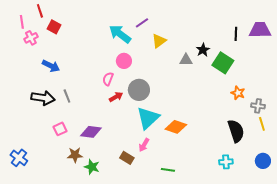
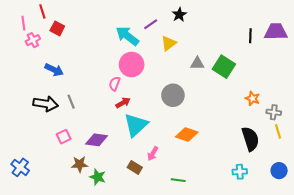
black star: (203, 50) -> (179, 15), moved
pink circle: (124, 61) -> (132, 65), size x1.5
green square: (223, 63) -> (224, 67), moved
gray circle: (139, 90) -> (173, 95), moved
cyan triangle: (148, 118) -> (136, 125), moved

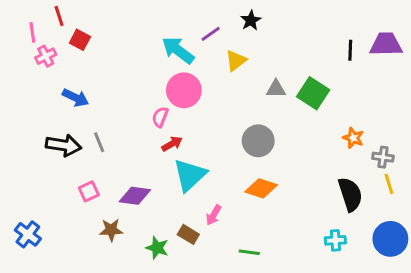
gray circle: (173, 95) -> (258, 141), moved
blue circle: (279, 171) -> (390, 239), size x1.5
green star: (98, 177) -> (157, 248), moved

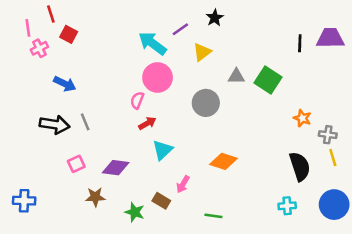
gray circle: (258, 141) -> (206, 103), moved
cyan triangle: (190, 175) -> (163, 150), size x0.7
blue cross: (28, 234) -> (24, 201), turned -35

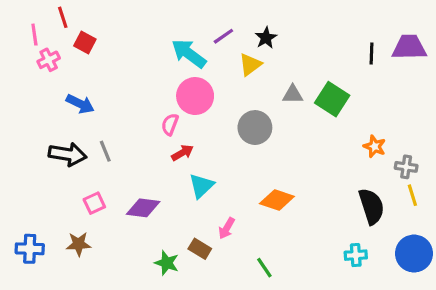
black star: (215, 18) -> (266, 38), moved
brown star: (95, 197) -> (79, 244), moved
green line: (213, 216) -> (264, 268), turned 48

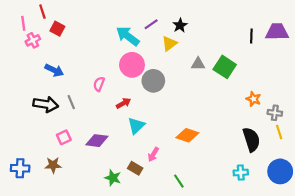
pink semicircle: (170, 124) -> (99, 84), moved
gray circle: (255, 128) -> (153, 81), moved

